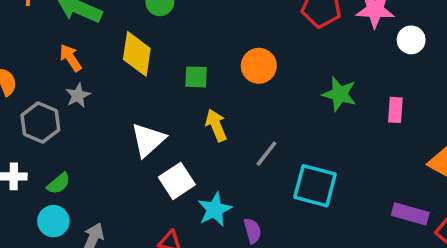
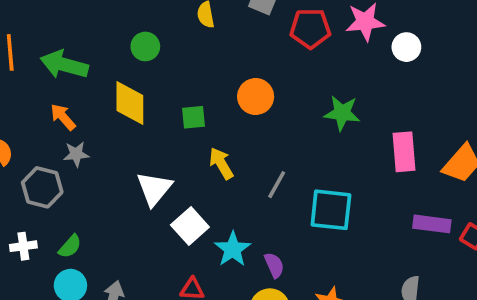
gray star: (78, 95) -> (76, 154), turned 30
pink rectangle: (395, 110) -> (404, 152), moved, size x1.5

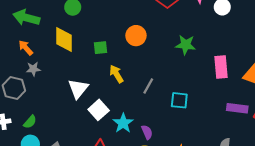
cyan square: (331, 210) -> (179, 100), size x0.7

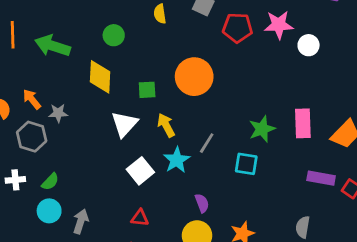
orange circle: (136, 36) -> (194, 77), size x1.4
green star: (186, 45) -> (262, 129), moved, turned -30
orange arrow: (26, 48) -> (32, 99), moved
white triangle: (78, 89) -> (124, 124), moved
cyan star: (123, 123) -> (177, 160), moved

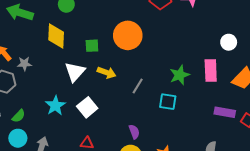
white circle: (309, 45) -> (229, 42), moved
yellow arrow: (166, 125) -> (107, 73), turned 138
cyan star: (177, 160) -> (55, 106), moved

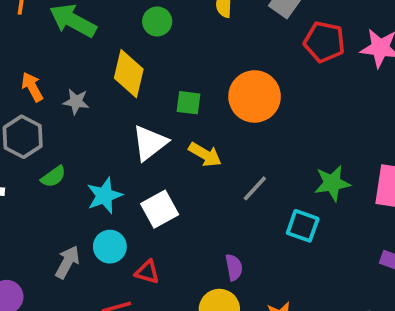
gray star: (24, 64) -> (76, 101), moved
green semicircle: (19, 116) -> (53, 177), moved
cyan circle: (18, 138) -> (110, 247), moved

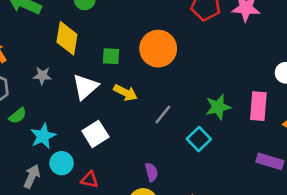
gray star: (76, 101) -> (42, 76), moved
cyan star: (104, 196) -> (43, 136), moved
cyan square: (303, 226) -> (199, 139), turned 30

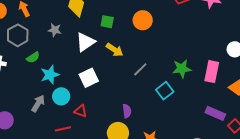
orange circle: (158, 49) -> (143, 20), size x0.7

